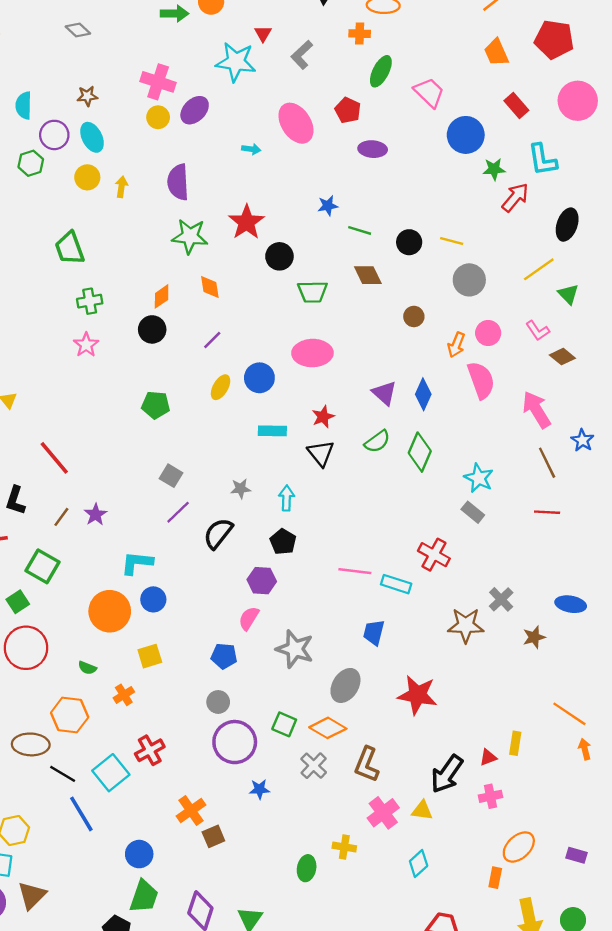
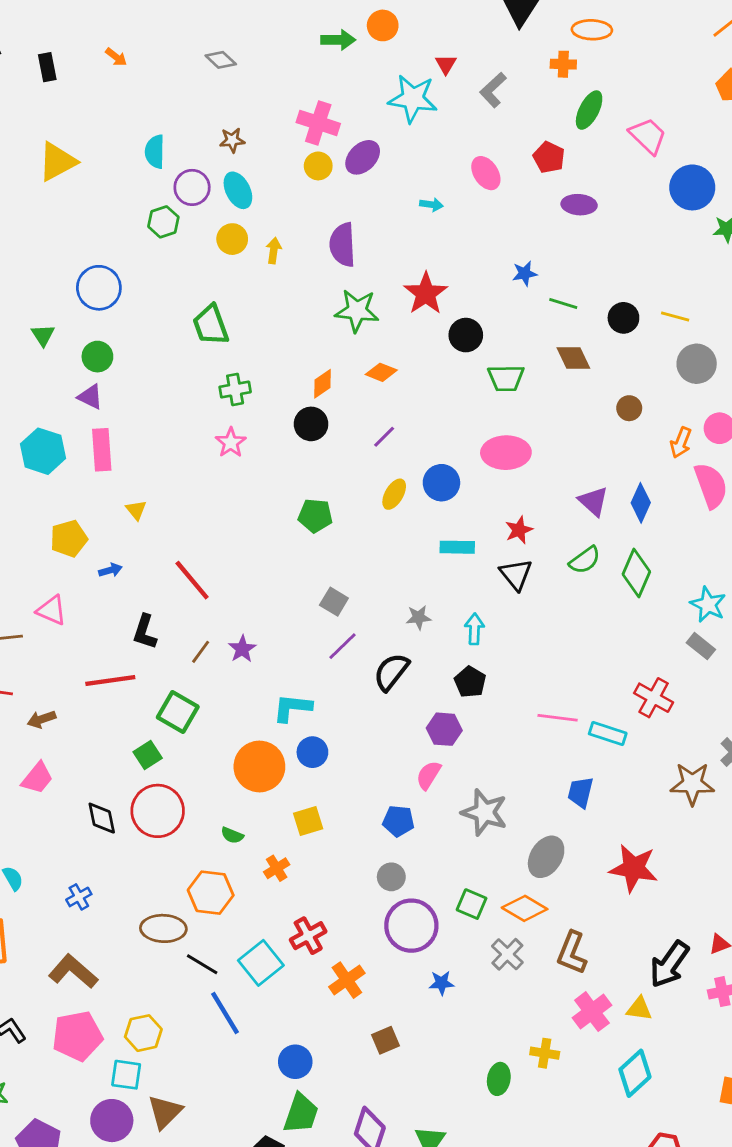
pink ellipse: (296, 123) -> (486, 173), size x0.7
orange diamond: (210, 287) -> (381, 372), turned -60
orange cross: (191, 810) -> (347, 980), moved
cyan diamond: (419, 863) -> (635, 1073), size x1.4

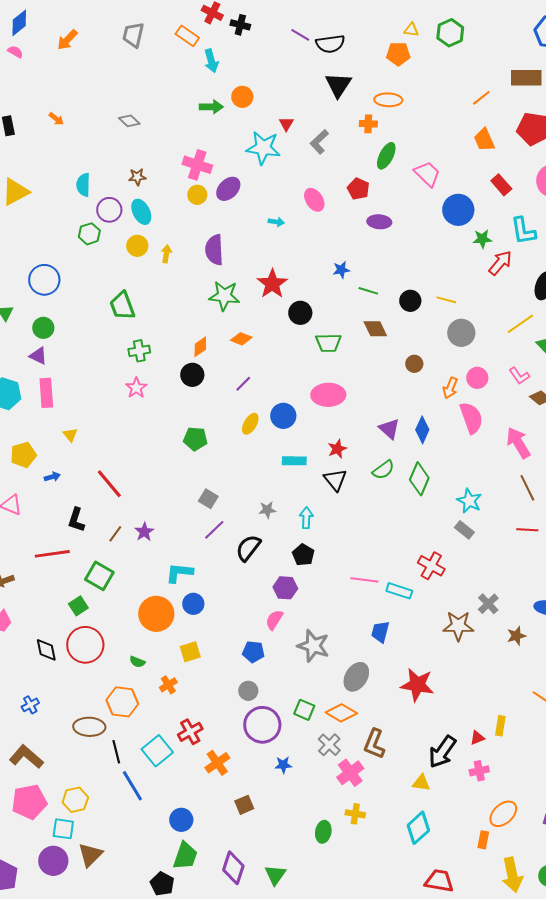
black line: (202, 964) -> (116, 752), turned 45
pink cross: (592, 1012) -> (350, 773), moved

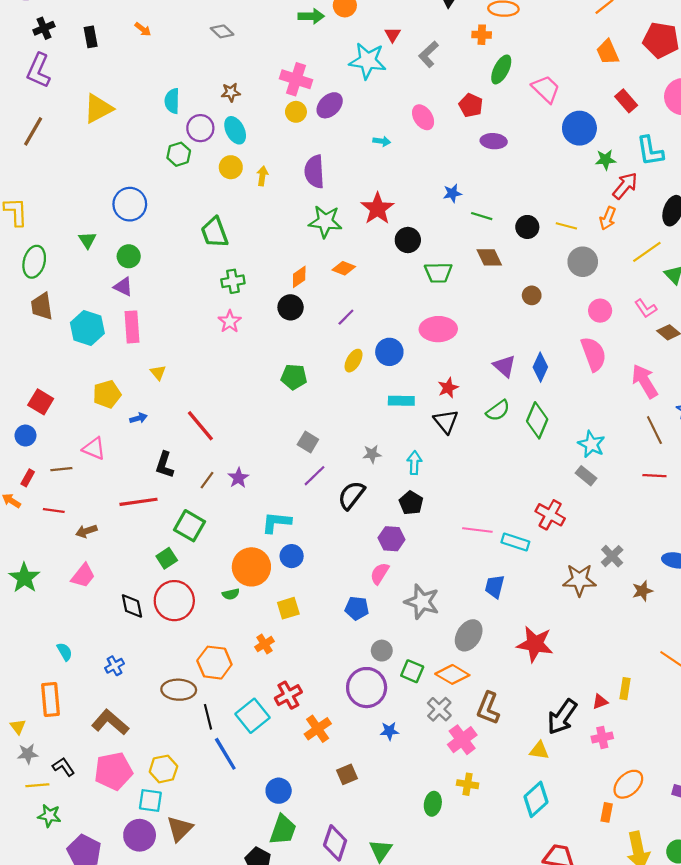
orange arrow: (450, 388) -> (608, 218), moved
green semicircle: (137, 662) -> (231, 594), moved, turned -35
gray circle: (248, 691) -> (382, 651), moved

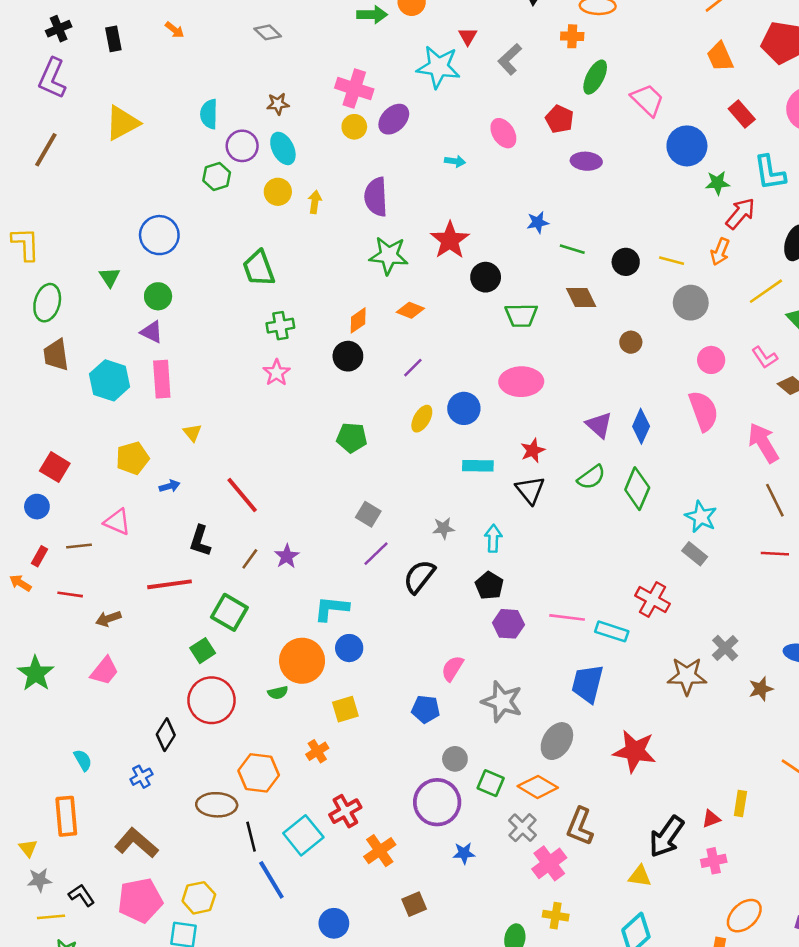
purple hexagon: (392, 539) -> (508, 624), moved
blue trapezoid: (495, 587) -> (587, 684), size x1.4
black diamond: (132, 606) -> (166, 735), moved, turned 44

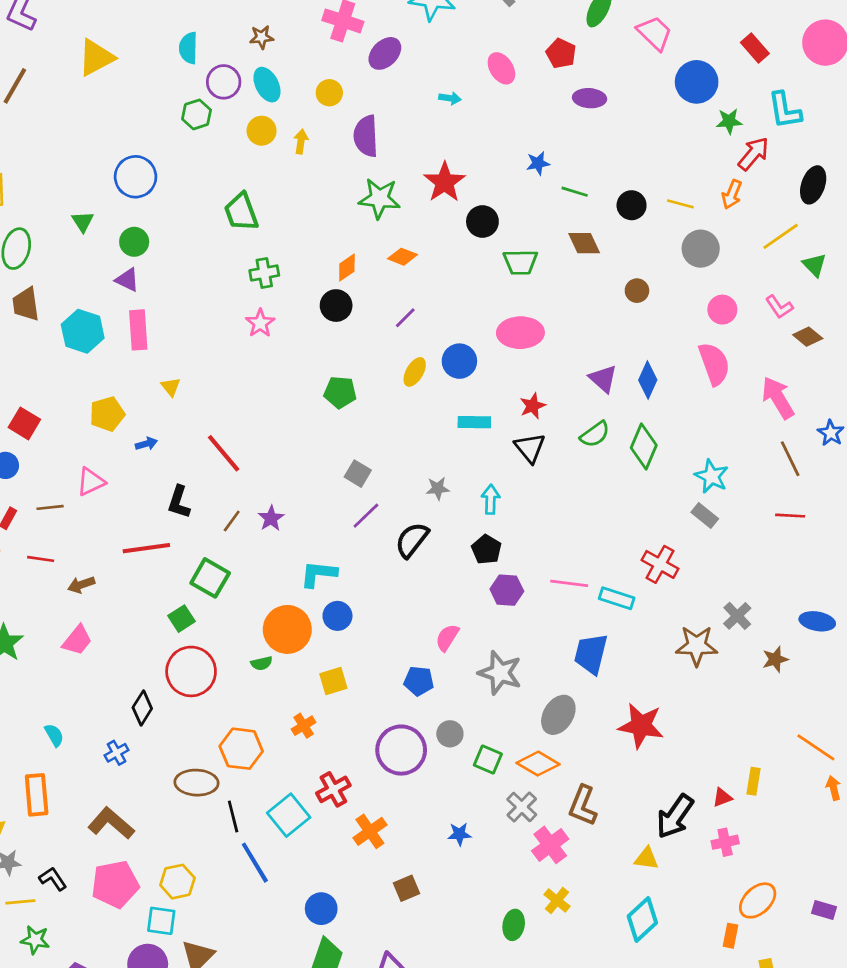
yellow circle: (354, 127) -> (329, 93), moved
pink triangle: (117, 522) -> (91, 482), turned -48
purple circle: (437, 802) -> (401, 750), moved
yellow cross: (556, 916) -> (557, 900), turned 30

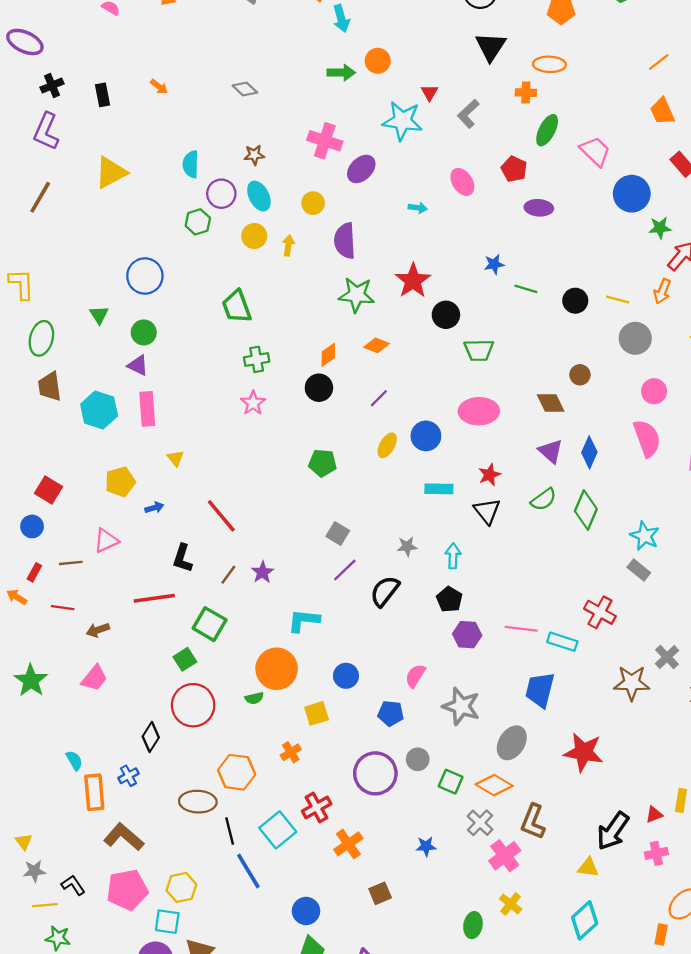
brown diamond: (584, 243) -> (551, 403), moved
blue circle: (337, 616) -> (346, 676), moved
orange rectangle: (37, 795) -> (94, 792), moved

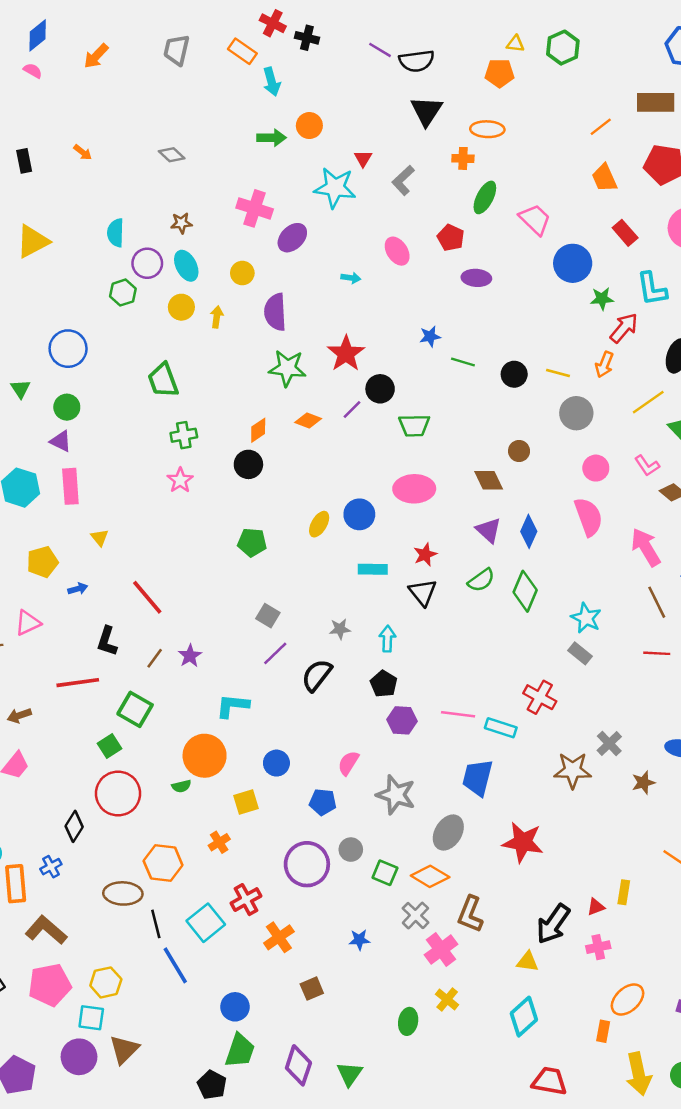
purple line: (379, 398) -> (352, 410), moved

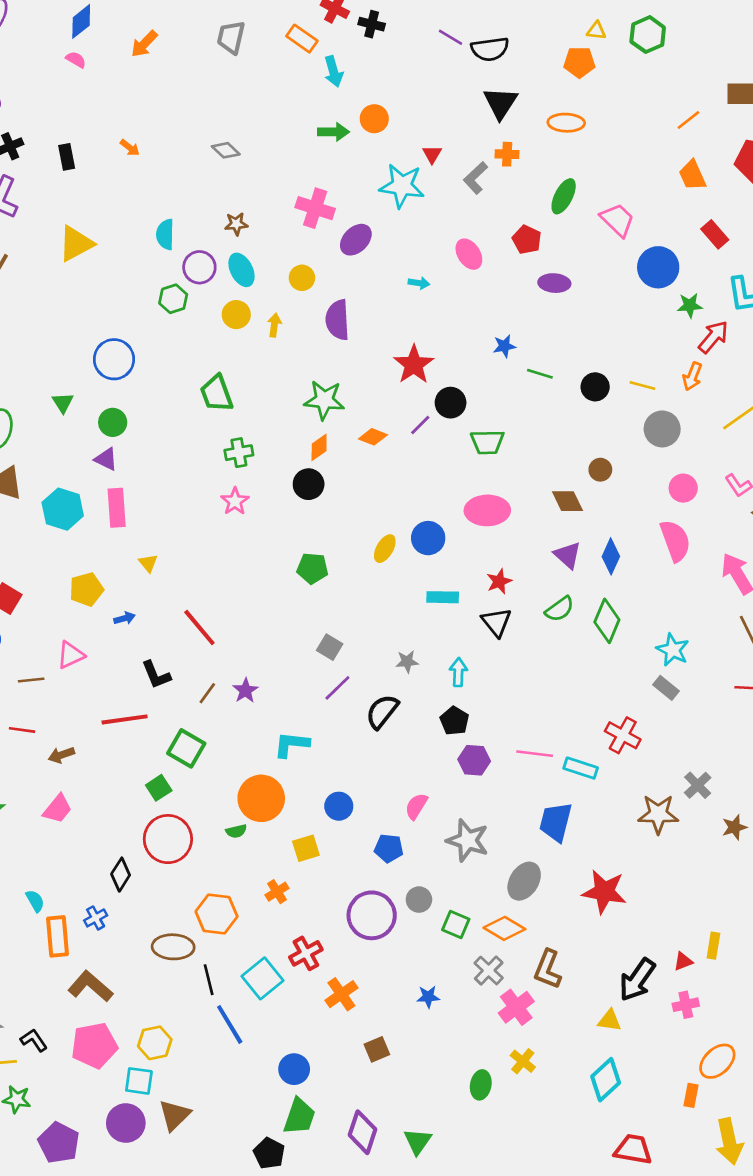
orange cross: (463, 158) -> (507, 154), moved
green star: (287, 368) -> (324, 400), moved
black L-shape: (107, 641) -> (156, 675), turned -40

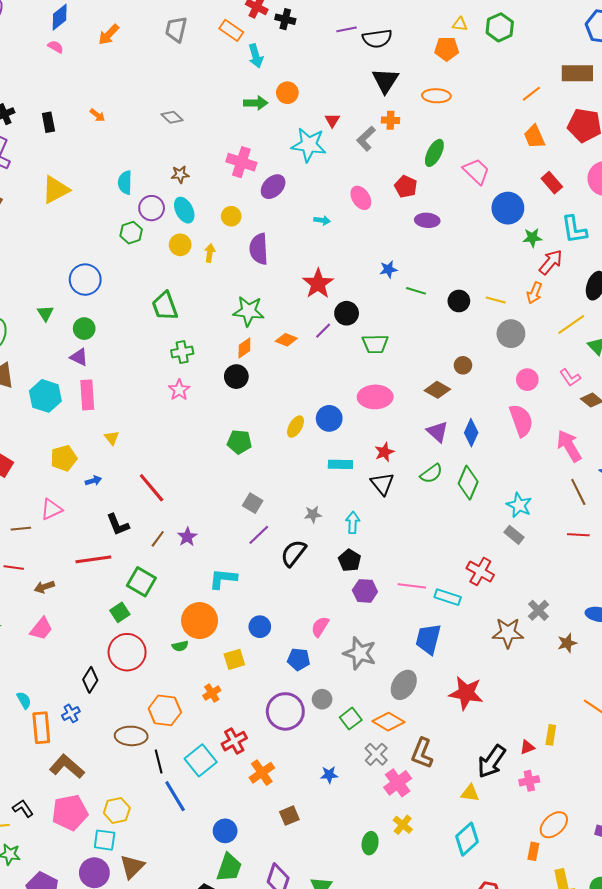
purple line: (451, 37) -> (347, 29), turned -42
brown diamond: (567, 501) -> (437, 390), turned -35
green square: (456, 925) -> (351, 719), turned 30

